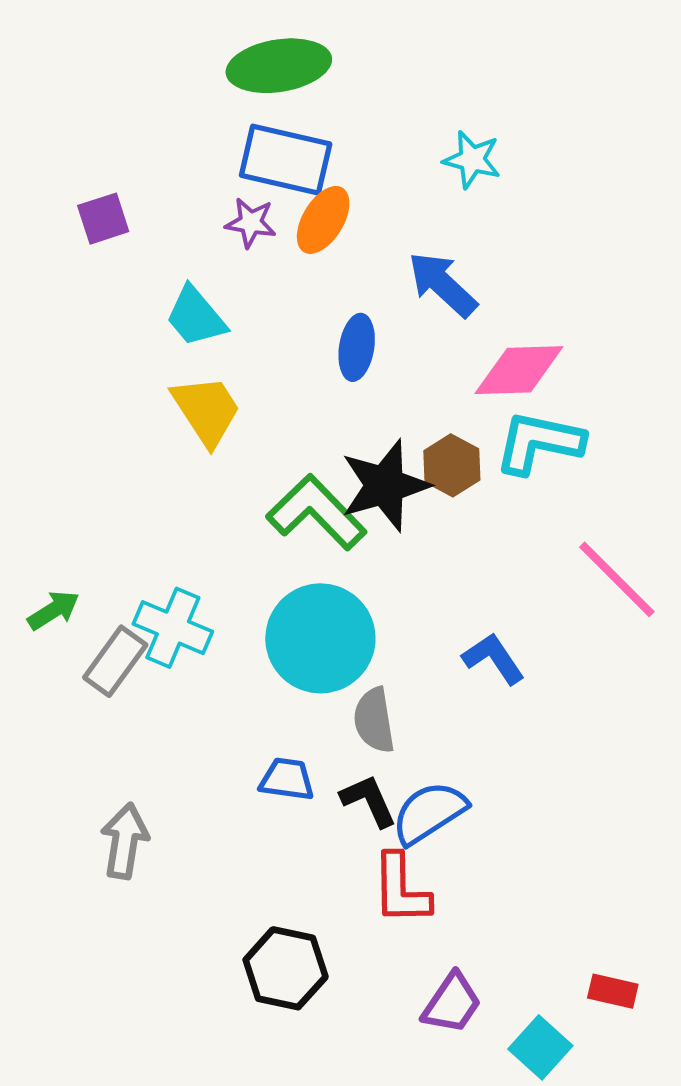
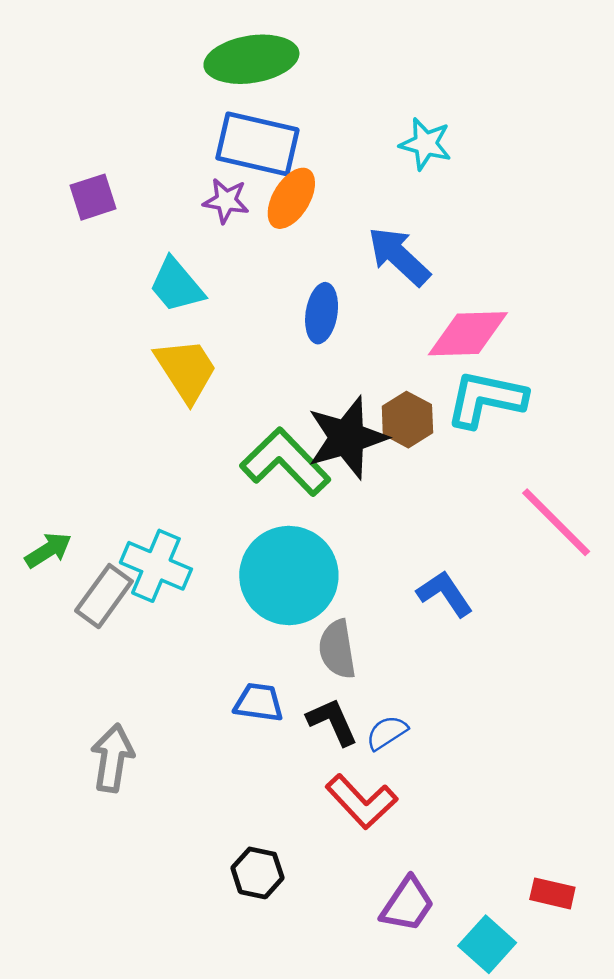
blue semicircle: (429, 813) -> (387, 733), size x0.6
red L-shape: (401, 889) -> (361, 802), turned -42
black hexagon: (286, 968) -> (257, 873), size x0.7

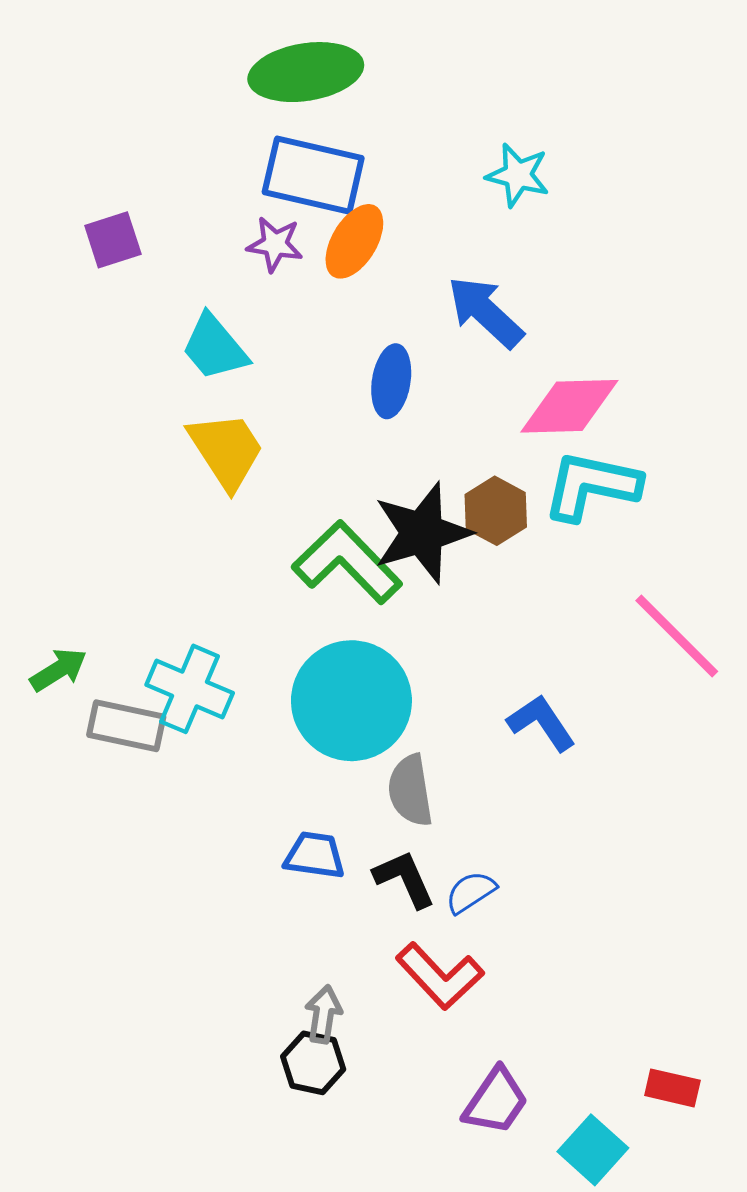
gray rectangle: (104, 596) -> (126, 726), turned 66
gray arrow: (112, 758) -> (323, 1014), moved, size x0.7

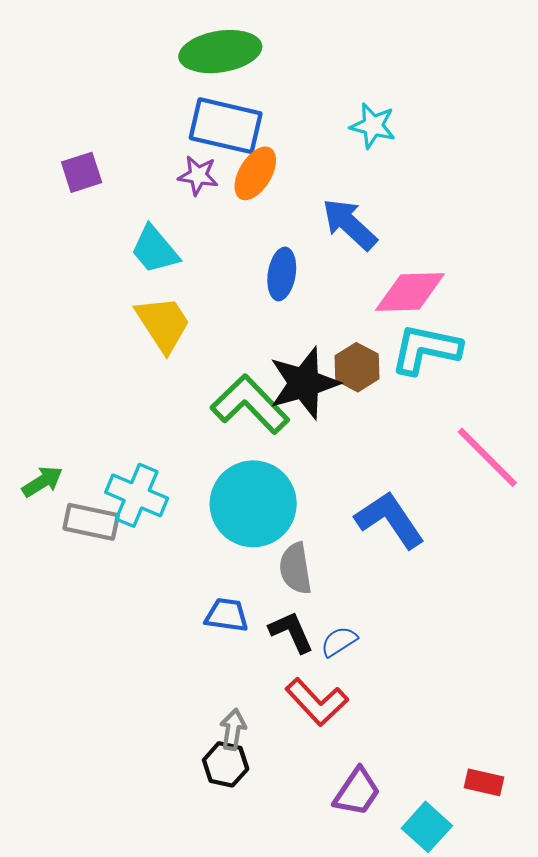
blue L-shape: (541, 723) -> (390, 520), size x1.4

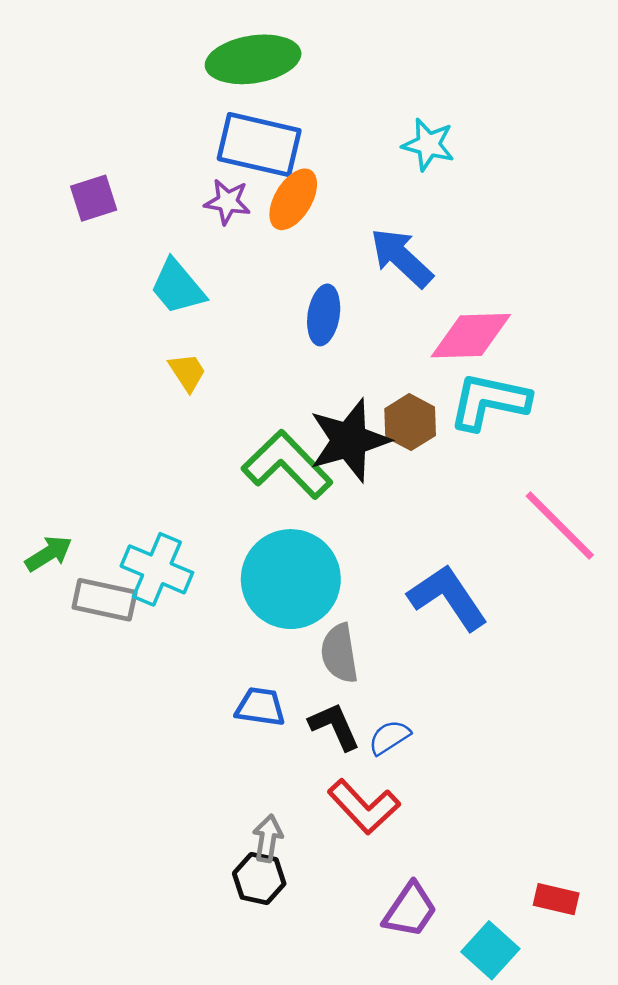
yellow trapezoid: (163, 324) -> (187, 372), size x0.6

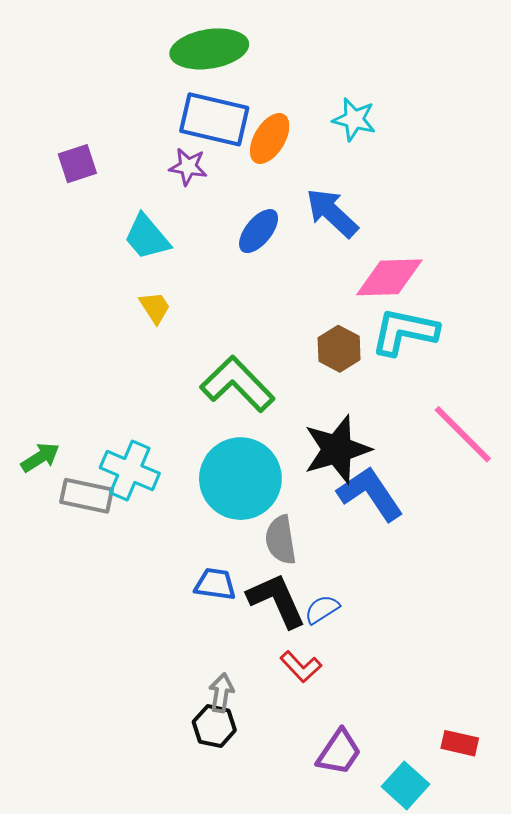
orange ellipse: (293, 199) -> (270, 138), moved
blue ellipse: (324, 315) -> (259, 231), moved, turned 30
black star: (349, 440) -> (337, 449), moved
black L-shape: (335, 726) -> (277, 600), size x1.4
red L-shape: (364, 807) -> (301, 667), size x0.7

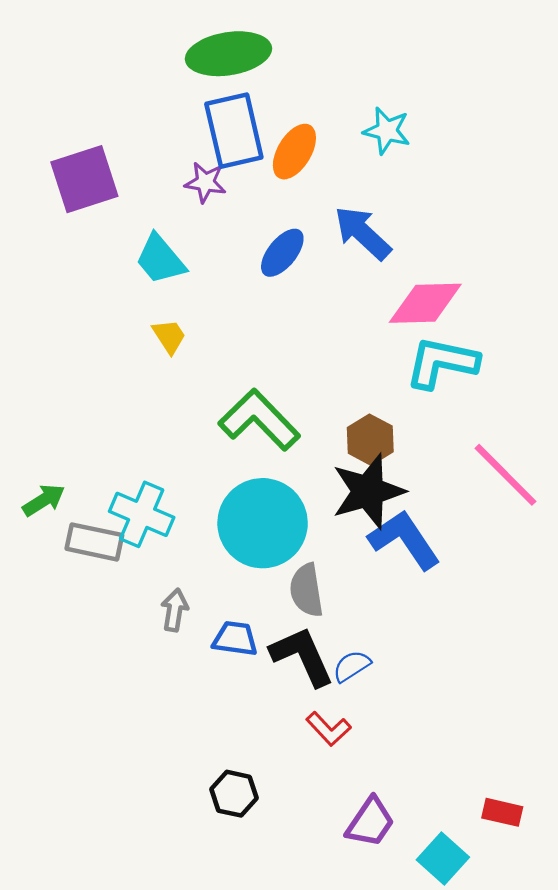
blue rectangle: (214, 119) -> (234, 131), turned 64
purple square: (77, 164) -> (84, 179), size x1.6
brown hexagon: (339, 349) -> (370, 440), moved
gray arrow: (221, 693) -> (175, 610), moved

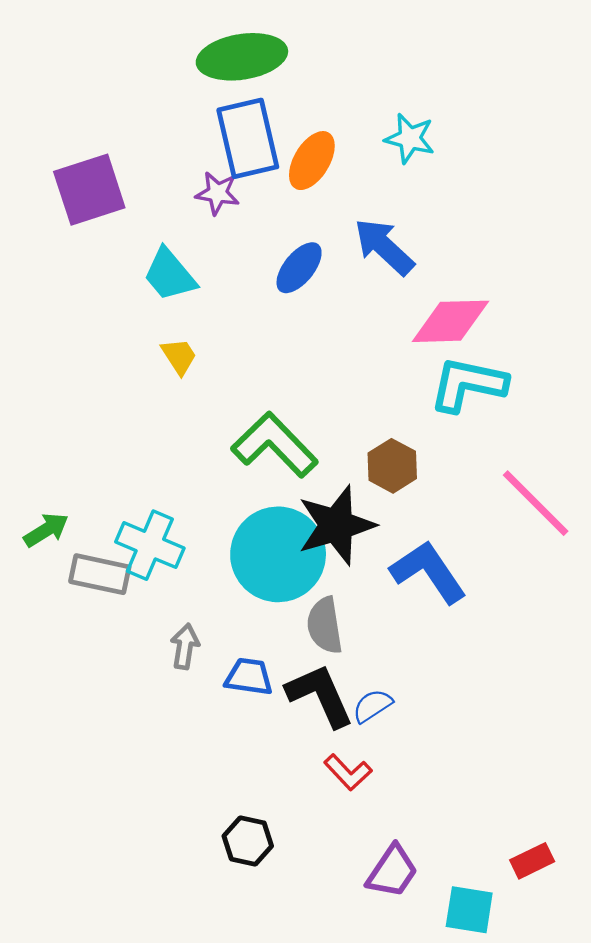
black star: (368, 491) -> (336, 525), moved
red rectangle: (502, 812) -> (532, 861), turned -39
cyan square: (443, 859) -> (469, 910), turned -33

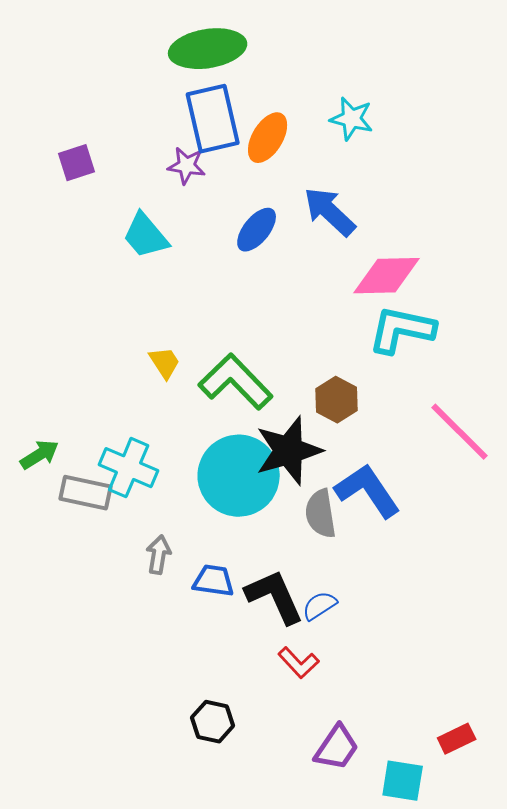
purple square: (89, 190) -> (77, 163), size x0.6
yellow trapezoid: (179, 356) -> (165, 363), moved
gray semicircle: (325, 625) -> (321, 514), moved

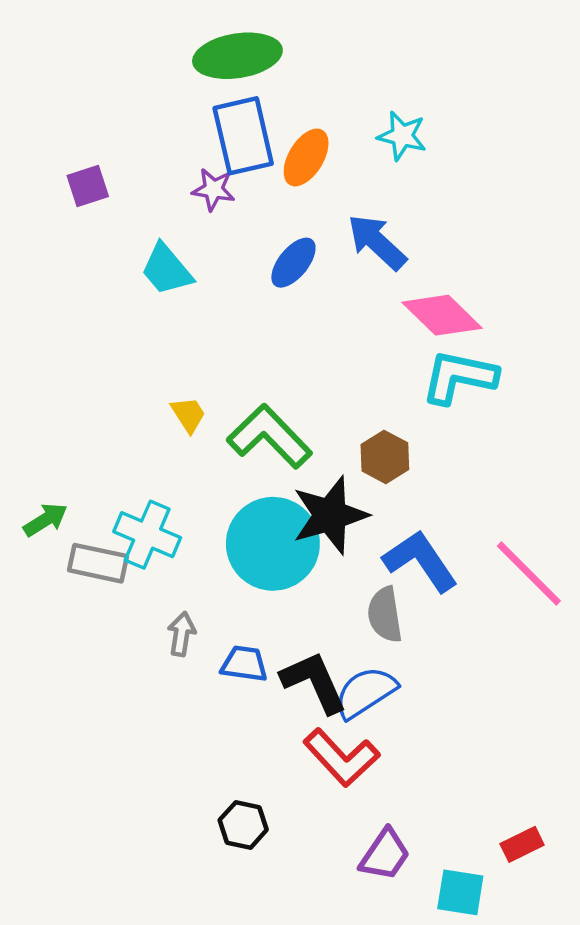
pink diamond: (387, 276) -> (442, 315), turned 46
pink line: (460, 432) -> (529, 573), moved
gray semicircle: (321, 514) -> (385, 615), moved
blue semicircle: (320, 606) -> (365, 692), size x1.6
red L-shape: (299, 663) -> (341, 758), size x1.6

